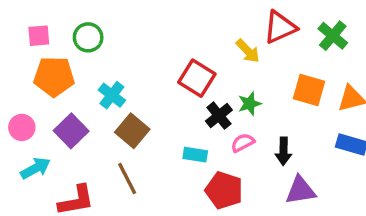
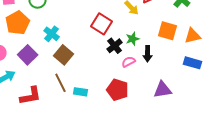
orange pentagon: (54, 76) -> (18, 23), turned -30
black arrow: (283, 151) -> (148, 54), moved
cyan rectangle: (195, 155) -> (81, 92), moved

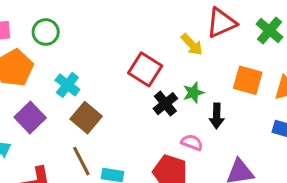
pink semicircle: (129, 62) -> (192, 142), moved, turned 48

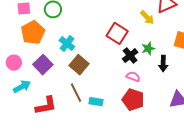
pink semicircle: (192, 142) -> (133, 77), moved

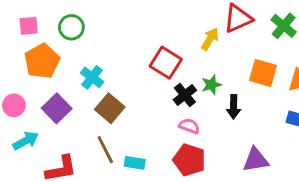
yellow arrow: (147, 17) -> (210, 39), turned -105

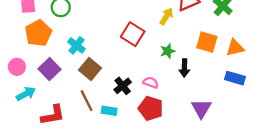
black cross: (185, 95) -> (123, 86), moved
purple triangle: (256, 160) -> (201, 108), turned -50

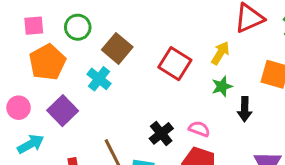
yellow arrow: (166, 16) -> (220, 53), moved
brown square: (90, 69) -> (117, 48), moved

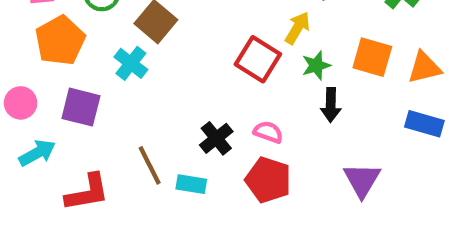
red square: (175, 64) -> (258, 59), moved
green star: (222, 86) -> (316, 65), moved
purple square: (63, 111) -> (81, 107), turned -32

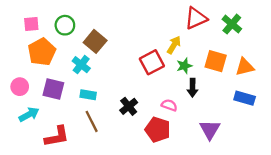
red square: (258, 59) -> (152, 62), turned 30
pink semicircle: (268, 132) -> (169, 105), moved
cyan rectangle: (191, 184) -> (88, 95), moved

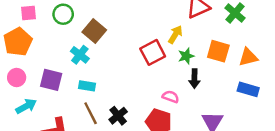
orange pentagon: (42, 52) -> (18, 42), moved
black cross: (129, 106) -> (118, 116), moved

